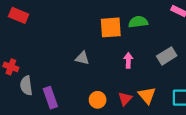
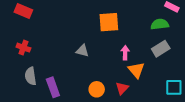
green semicircle: (138, 22) -> (160, 24), moved
red cross: (11, 67) -> (23, 48), moved
orange triangle: (147, 95) -> (136, 70), moved

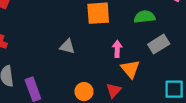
green semicircle: (160, 24) -> (144, 17), moved

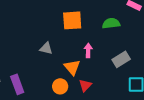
gray rectangle: (159, 44) -> (121, 59), moved
orange triangle: (130, 69) -> (72, 67), moved

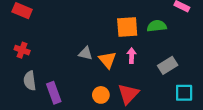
orange square: (72, 20) -> (127, 27), moved
orange triangle: (72, 67) -> (107, 60), moved
red triangle: (85, 85) -> (128, 94), size x1.5

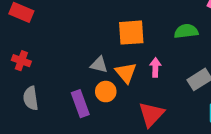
orange square: (127, 27) -> (131, 33), moved
purple rectangle: (54, 93) -> (80, 104), moved
orange circle: (101, 95) -> (106, 92), moved

